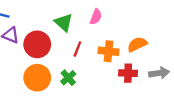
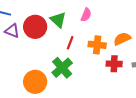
red circle: (37, 44) -> (35, 27), moved
orange circle: (37, 78) -> (35, 82), moved
green cross: (68, 78) -> (62, 68), size x1.5

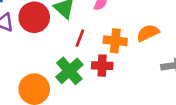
red cross: (114, 64) -> (102, 66), moved

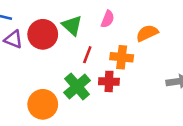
orange semicircle: (148, 33) -> (147, 33), moved

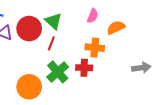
pink semicircle: (108, 19) -> (93, 16), moved
red line: (87, 55) -> (51, 43), moved

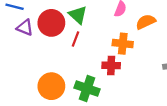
green cross: (58, 72) -> (87, 88), moved, turned -30

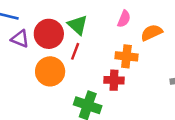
orange circle: (51, 86) -> (50, 71), moved

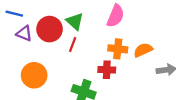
pink semicircle: (124, 19) -> (116, 16), size x1.5
orange semicircle: (152, 33) -> (143, 50), moved
orange circle: (50, 71) -> (34, 75), moved

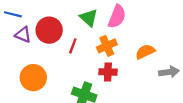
green triangle: (75, 21) -> (89, 18), moved
orange cross: (118, 49) -> (107, 46), moved, turned -30

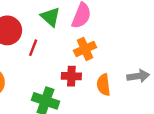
orange cross: (107, 46) -> (85, 49), moved
orange semicircle: (145, 52) -> (104, 85), moved, turned -72

